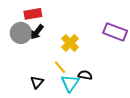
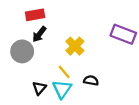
gray circle: (21, 33) -> (22, 51), moved
cyan triangle: (70, 83) -> (62, 89), moved

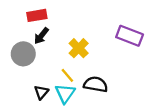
black semicircle: (91, 80) -> (96, 84), size x1.5

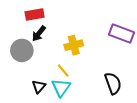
yellow cross: (79, 48) -> (74, 45), turned 30
black semicircle: (96, 84) -> (113, 83), moved, turned 60

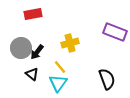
black arrow: (39, 33) -> (37, 52), moved
black triangle: (39, 86) -> (32, 74), moved, turned -32

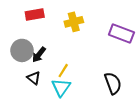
yellow cross: (70, 43) -> (74, 22), moved
yellow line: (60, 67) -> (63, 71), turned 72

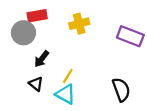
gray circle: (22, 50) -> (23, 33), moved
cyan triangle: (61, 87) -> (66, 94), turned -36

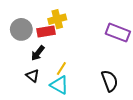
red rectangle: (37, 16) -> (46, 32), moved
yellow cross: (79, 24) -> (57, 19), moved

